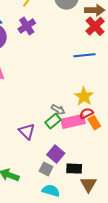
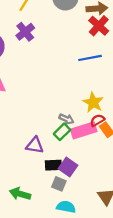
purple triangle: (27, 131) -> (35, 145), turned -30
black rectangle: (74, 169) -> (53, 165), moved

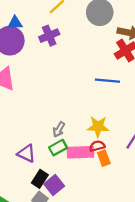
yellow star: (93, 102) -> (98, 127), turned 30
gray arrow: (66, 119) -> (59, 129), moved, turned 80
black rectangle: (53, 165) -> (40, 179), turned -70

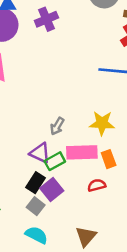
red semicircle: (97, 146) -> (97, 185), moved
green rectangle: (58, 148) -> (55, 161), moved
purple triangle: (26, 153) -> (40, 153), moved

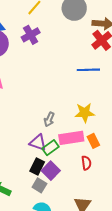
red semicircle: (97, 185) -> (86, 163), turned 104

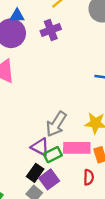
gray arrow: (49, 119) -> (56, 124), size x1.6

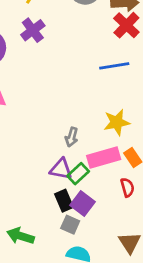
gray arrow: (56, 124) -> (72, 137), size x0.6
black rectangle: (35, 173) -> (64, 201), turned -42

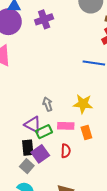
gray arrow: (72, 137) -> (48, 104), turned 128
pink rectangle: (104, 157) -> (66, 126), size x0.7
red semicircle: (127, 187) -> (66, 151), moved

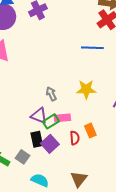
pink rectangle: (66, 126) -> (62, 118), moved
orange rectangle: (86, 132) -> (90, 131), moved
gray square: (27, 166) -> (23, 157), moved

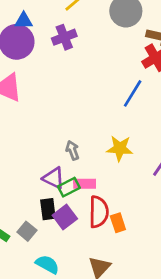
blue line: (92, 48) -> (133, 93), turned -65
orange rectangle: (90, 131) -> (118, 223), moved
red semicircle: (75, 138) -> (99, 212), size x1.6

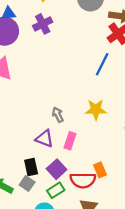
pink rectangle: (85, 184) -> (70, 141), turned -66
green rectangle: (69, 187) -> (56, 190), moved
black rectangle: (48, 209) -> (31, 167), moved
red semicircle: (99, 212) -> (83, 180), moved, turned 95

